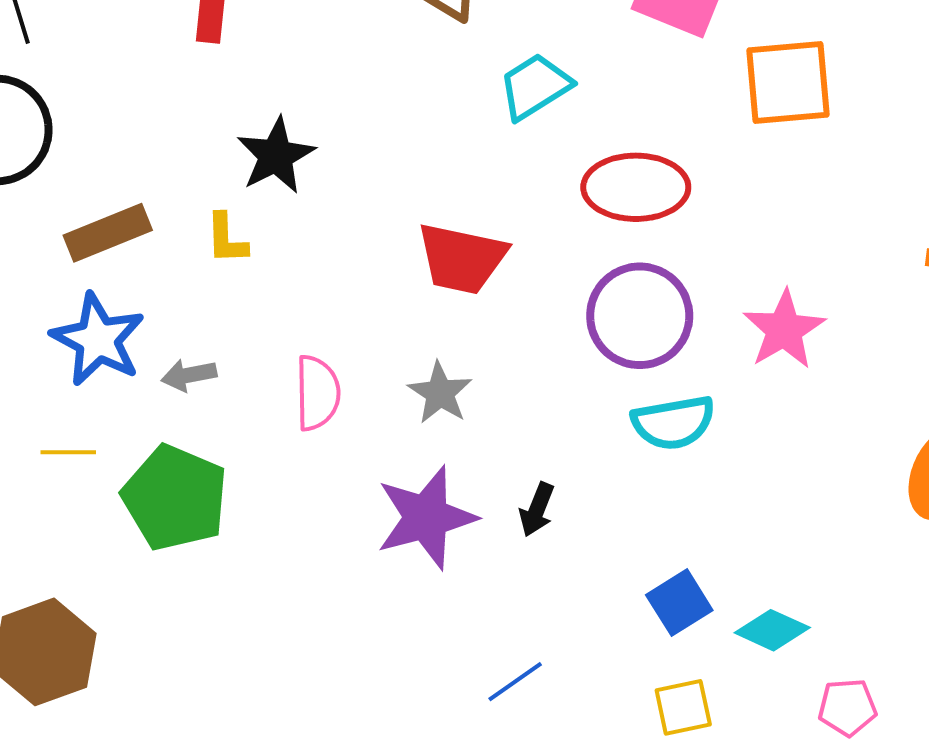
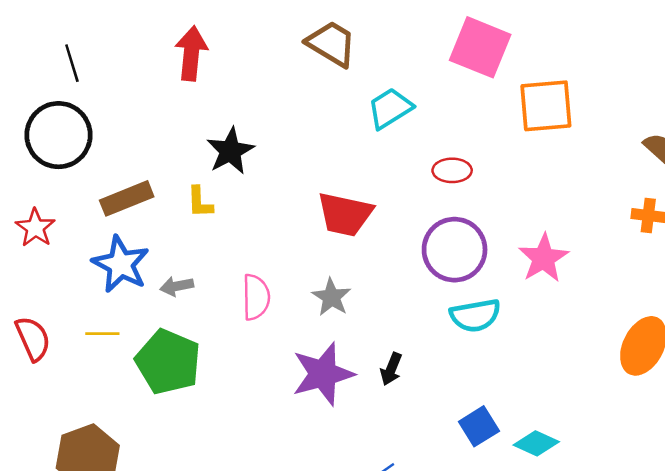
red ellipse: (636, 187) -> (452, 170), size x0.6

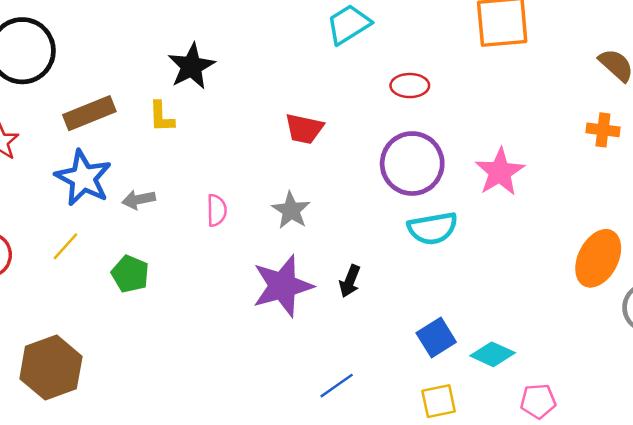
red trapezoid: (345, 214) -> (304, 129), size x0.7
pink semicircle: (256, 297) -> (217, 210), size x0.7
yellow line: (102, 334) -> (65, 246), turned -48
green pentagon: (168, 362) -> (130, 274), size x0.6

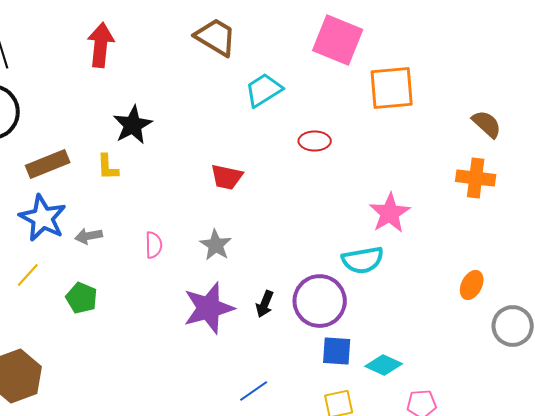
orange cross: (603, 130) -> (476, 178), size x1.4
purple circle: (412, 164) -> (320, 301), moved
cyan semicircle: (433, 228) -> (363, 260), moved
orange ellipse: (598, 258) -> (472, 285), size x0.6
blue square: (436, 338) -> (337, 351), turned 36

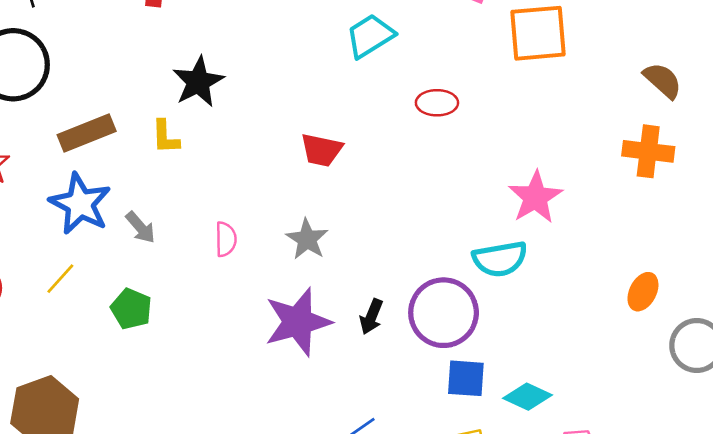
gray arrow: (89, 236) -> (140, 227), turned -120

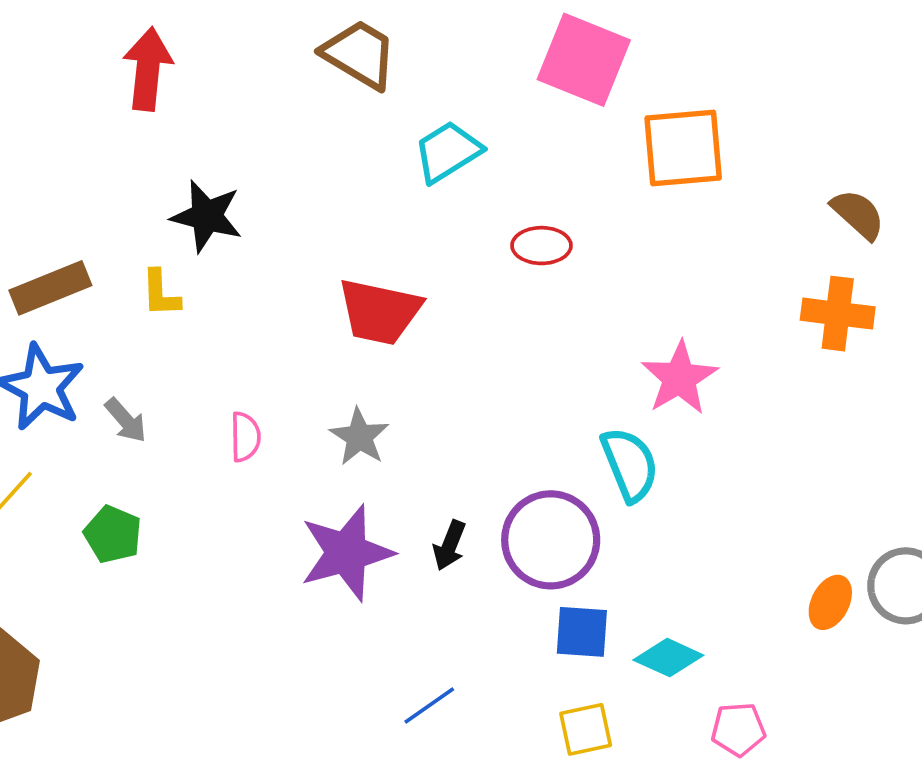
black star: (198, 82) -> (207, 216), turned -30
red trapezoid: (322, 150) -> (380, 312), size x1.4
cyan semicircle: (500, 259) -> (630, 464), turned -102
orange ellipse: (643, 292) -> (830, 602), moved

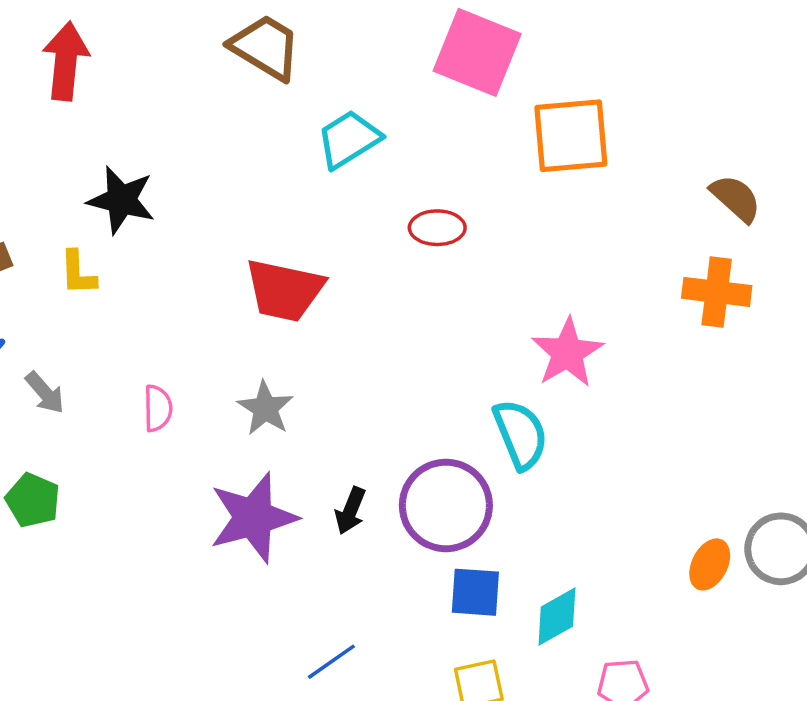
cyan diamond: (668, 658) -> (557, 617), turned -54

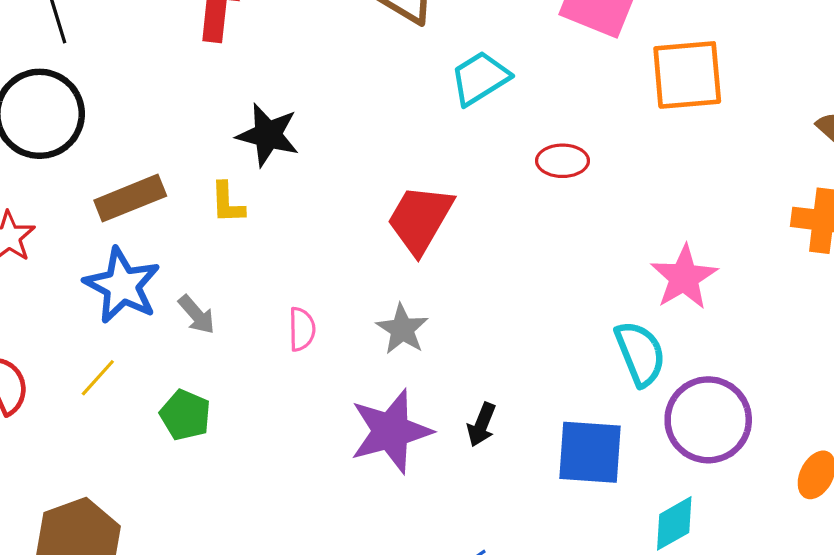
red trapezoid: (284, 290) -> (420, 219), turned 108
purple circle: (446, 505) -> (708, 420), moved
blue square: (475, 592) -> (590, 452), moved, size x1.4

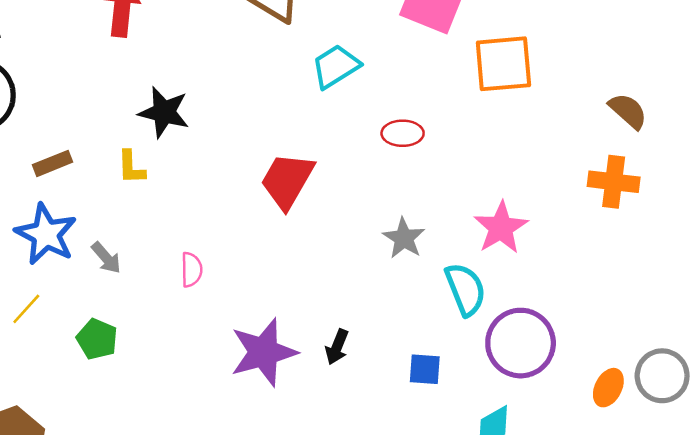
brown rectangle: (130, 198) -> (53, 163), size x0.7
gray star: (402, 329) -> (404, 238), moved
blue square: (590, 452) -> (425, 369), size x0.6

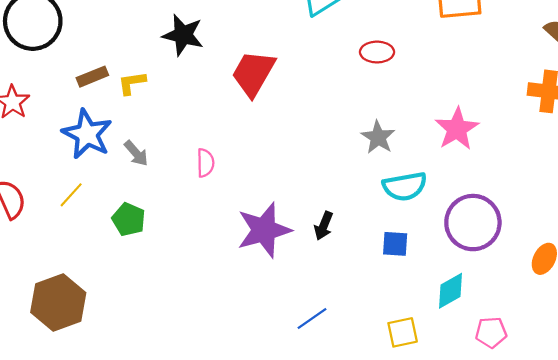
yellow L-shape: (131, 167) -> (132, 83), moved, turned 84
red trapezoid: (287, 180) -> (253, 73), moved
cyan semicircle: (465, 289) -> (405, 186), moved, turned 102

